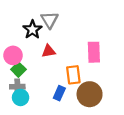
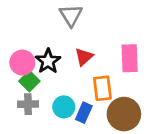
black star: (32, 30) -> (48, 61), moved
red triangle: (49, 51) -> (84, 57), moved, turned -32
cyan circle: (21, 97) -> (64, 107), moved

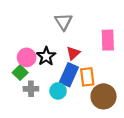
pink rectangle: (130, 58) -> (108, 40), moved
green square: (29, 81) -> (20, 73), moved
blue rectangle: (84, 113) -> (69, 75), moved, size x1.5

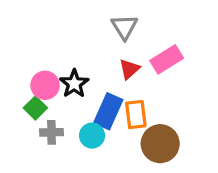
gray triangle: (63, 22) -> (124, 27), moved
pink rectangle: (108, 40) -> (167, 59), turned 60
red triangle: (73, 53) -> (129, 69), moved

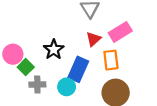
pink circle: (45, 85) -> (13, 54), moved
orange rectangle: (136, 114) -> (111, 60), moved

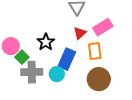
gray cross: (37, 85) -> (32, 72), size x1.5

